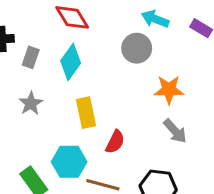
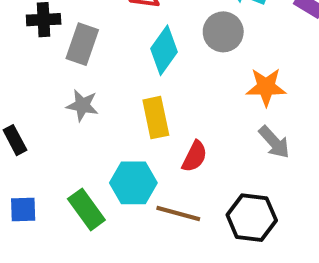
gray rectangle: (31, 57) -> (82, 44), size x1.4
cyan diamond: (71, 62) -> (164, 50), moved
gray star: (31, 103) -> (82, 105), turned -30

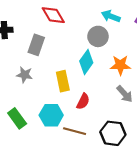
gray rectangle: (82, 44) -> (36, 45), moved
cyan diamond: (164, 50) -> (86, 62), moved
green rectangle: (86, 209) -> (17, 118), moved

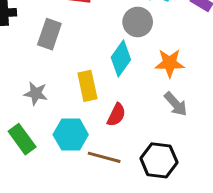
gray star: (25, 75) -> (36, 93), moved

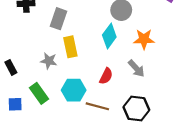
yellow rectangle: (87, 86) -> (70, 47), moved
gray arrow: (176, 104) -> (136, 68), moved

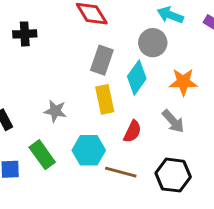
gray rectangle: (58, 19) -> (102, 60), moved
yellow rectangle: (70, 47) -> (105, 99), moved

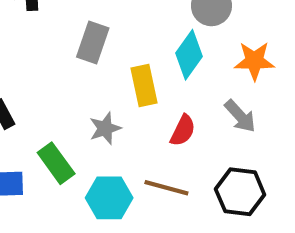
gray rectangle: (102, 60) -> (93, 43), moved
gray star: (55, 111) -> (105, 128), moved, turned -30
cyan hexagon: (89, 150) -> (109, 198), moved

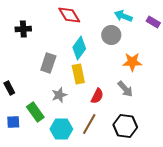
gray rectangle: (93, 43) -> (48, 63), moved
cyan diamond: (189, 55) -> (79, 48), moved
brown line: (166, 188) -> (89, 124), turned -75

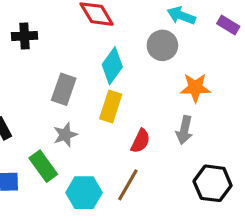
yellow rectangle: (78, 74) -> (111, 107), turned 30
gray arrow: (125, 89) -> (184, 130), turned 54
gray star: (59, 95) -> (65, 135), moved
black hexagon: (125, 126) -> (213, 183), moved

